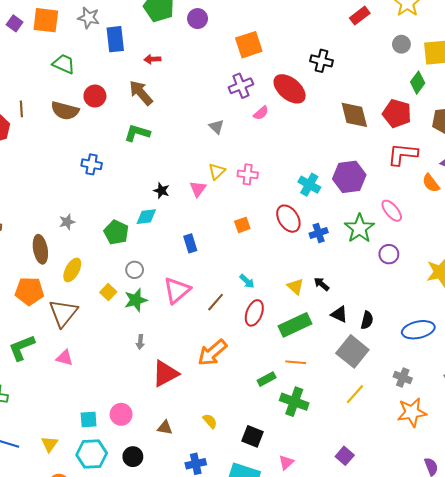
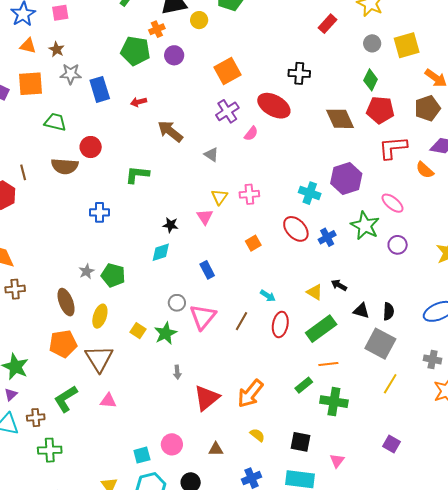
green diamond: (418, 83) -> (371, 80), moved
brown arrow: (141, 93) -> (170, 131), moved
green pentagon: (116, 232) -> (113, 275), moved
gray circle: (135, 270) -> (177, 303), moved
orange arrow: (212, 353) -> (250, 394), moved

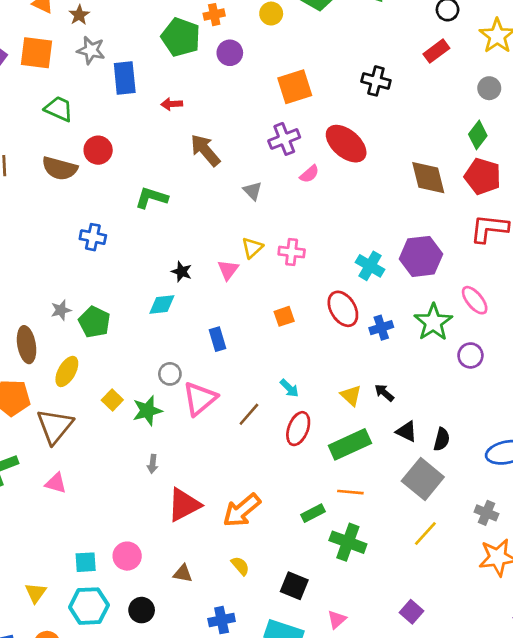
black cross: (299, 73) -> (376, 81), moved

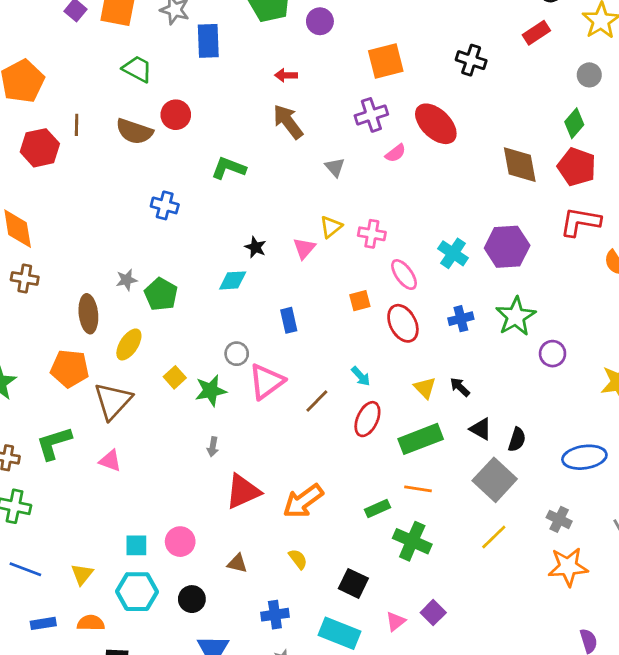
red arrow: (172, 104) -> (286, 75), moved
pink ellipse: (475, 300) -> (404, 275), moved
red ellipse: (343, 309) -> (403, 323), moved
purple square: (411, 612) -> (433, 613), moved

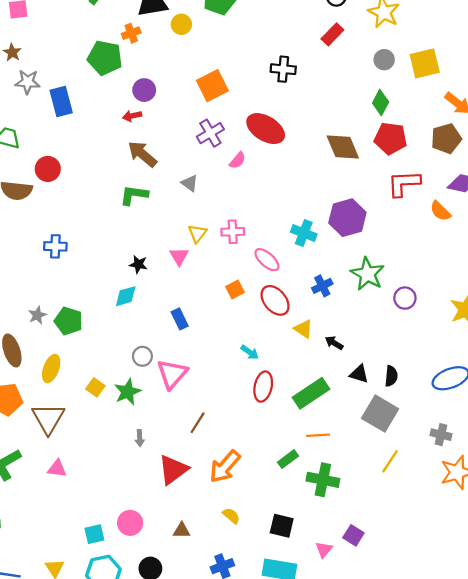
purple circle: (320, 21) -> (144, 90), moved
green L-shape: (229, 168) -> (134, 195), moved
yellow triangle: (425, 388) -> (303, 329), moved
brown line: (317, 401) -> (198, 423), moved

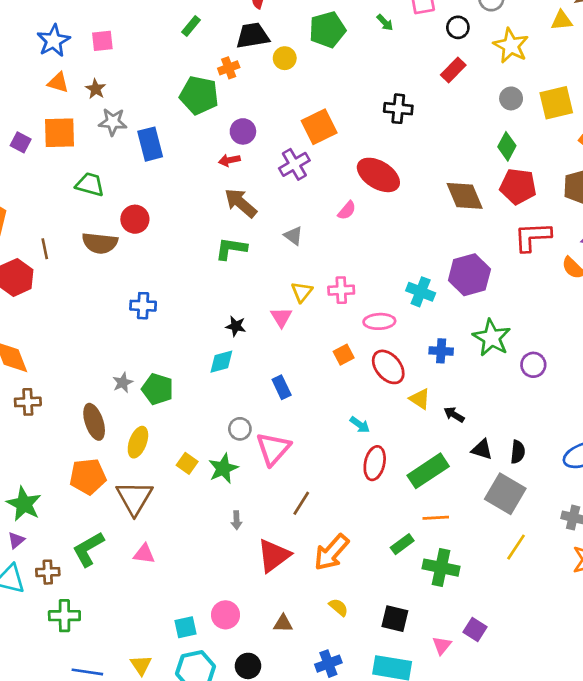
purple cross: (210, 133) -> (294, 164), moved
pink ellipse: (267, 260) -> (379, 321), turned -44
blue cross: (322, 286) -> (441, 351), turned 30

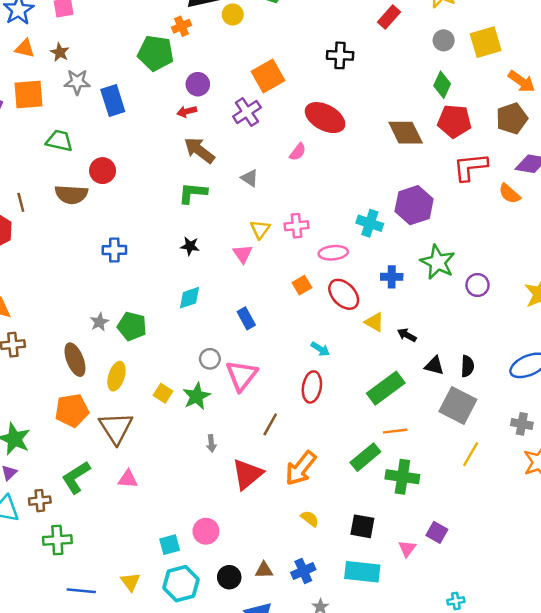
black star: (236, 326) -> (190, 246), moved
red ellipse: (375, 463) -> (312, 387), moved
green rectangle: (402, 544) -> (365, 457), size x1.4
brown triangle: (283, 624) -> (264, 570), moved

